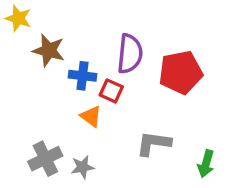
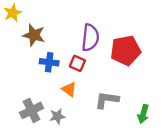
yellow star: (18, 18) -> (13, 13), turned 30
blue cross: (83, 76) -> (49, 62), moved
orange triangle: (91, 116) -> (69, 89), moved

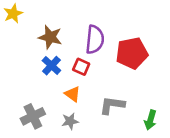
brown star: (34, 35) -> (50, 37), moved
blue cross: (49, 62) -> (51, 66), turned 36
gray star: (57, 116) -> (70, 121), moved

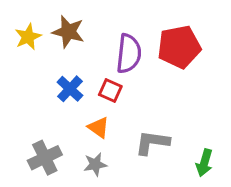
yellow star: (13, 14) -> (28, 37), moved
brown star: (50, 37) -> (68, 32), moved
red pentagon: (132, 53) -> (179, 47), moved

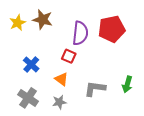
blue cross: (70, 89) -> (31, 64), moved
gray cross: (45, 158) -> (28, 98), turned -30
green arrow: (204, 163) -> (127, 84), moved

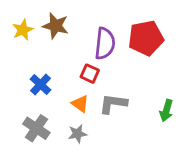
gray L-shape: (95, 89) -> (113, 104), moved

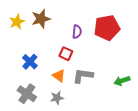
brown star: (56, 26) -> (41, 19), turned -30
purple semicircle: (105, 43) -> (77, 32), size x0.6
green arrow: (166, 110) -> (122, 81), turned 56

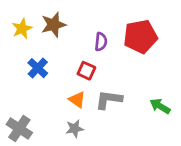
blue cross: (30, 62) -> (38, 68), moved
green arrow: (122, 81) -> (160, 106), turned 49
gray cross: (27, 94) -> (19, 129), moved

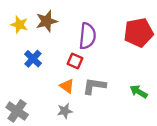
yellow star: (22, 29) -> (19, 25), turned -30
red pentagon: (140, 36) -> (139, 33), moved
purple semicircle: (101, 42) -> (87, 36), size x1.6

